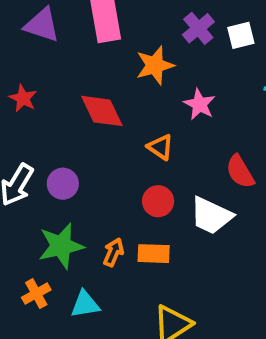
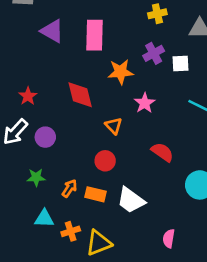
red star: (23, 98) -> (28, 96), moved
red semicircle: (240, 172) -> (162, 152), turned 145
white trapezoid: (211, 216) -> (131, 200), moved
green star: (61, 246) -> (36, 177), size x0.6
orange cross: (36, 294) -> (71, 231), moved

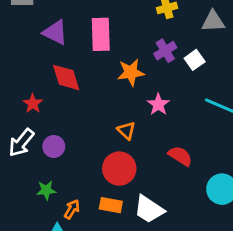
white square: (180, 63) -> (195, 60), turned -30
red diamond: (80, 95) -> (66, 77), moved
red circle: (105, 161) -> (119, 169), size x1.5
orange arrow: (69, 188) -> (72, 209), moved

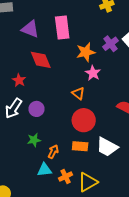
purple cross: (165, 51) -> (110, 44), moved
pink star: (158, 104) -> (93, 73), moved
orange triangle: (126, 131) -> (78, 93), moved

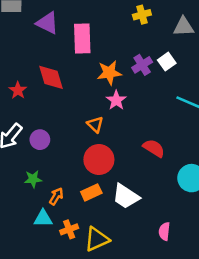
purple triangle: (30, 29) -> (47, 23), moved
red star: (19, 80) -> (18, 90), moved
orange rectangle: (80, 146) -> (91, 192), turned -35

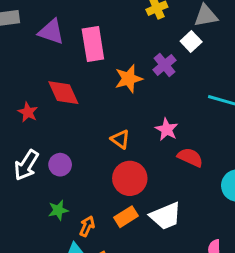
white square: (167, 62) -> (191, 41), moved
pink star: (116, 100) -> (167, 129), moved
white trapezoid: (126, 196) -> (166, 216), turned -48

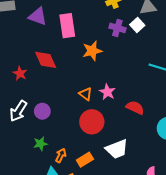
purple cross: (165, 65) -> (117, 28), moved, turned -35
pink star: (167, 129) -> (107, 92), moved
orange rectangle: (126, 217) -> (85, 160), moved

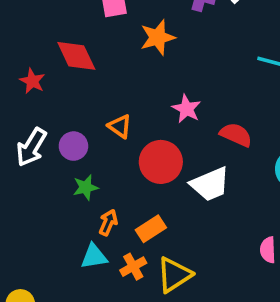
orange triangle: (86, 94) -> (120, 126), moved
green star: (40, 144) -> (86, 187), moved
white trapezoid: (117, 149) -> (210, 184), moved

